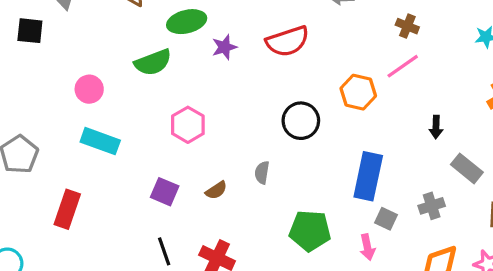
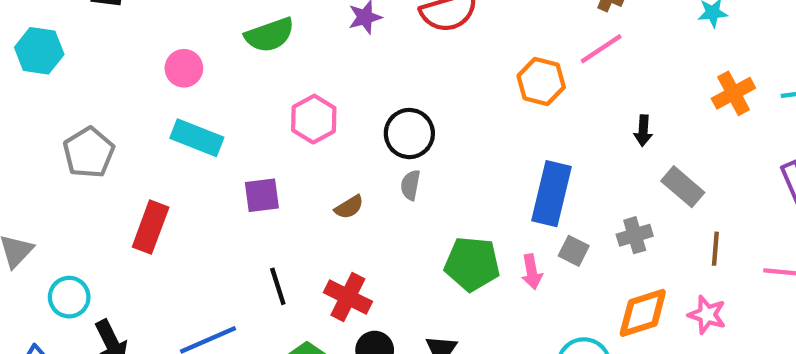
black circle: (301, 121) -> (409, 134), moved
purple square: (165, 192) -> (262, 195), moved, turned -32
pink arrow: (367, 247) -> (532, 272), moved

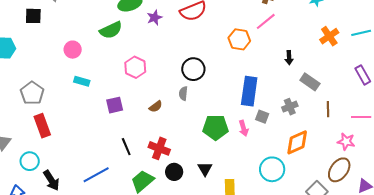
black circle: (409, 134) -> (193, 69), moved
cyan rectangle: (197, 138) -> (82, 81), size x0.7
red rectangle: (151, 227) -> (42, 126), moved, turned -35
pink star: (707, 315) -> (346, 142), moved

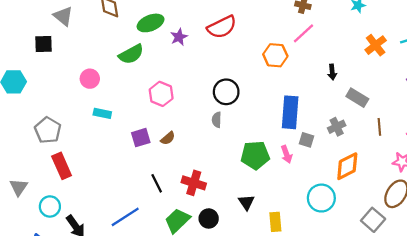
brown semicircle: (156, 107) -> (168, 138), moved
black circle: (174, 172) -> (209, 218), moved

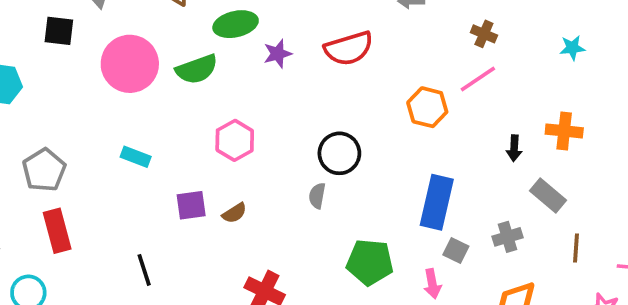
orange cross: (376, 45) -> (564, 131), moved, turned 35
pink circle: (90, 79) -> (130, 64), moved, size x1.8
pink arrow: (287, 154) -> (432, 284), moved
black line: (157, 183) -> (144, 270), moved

